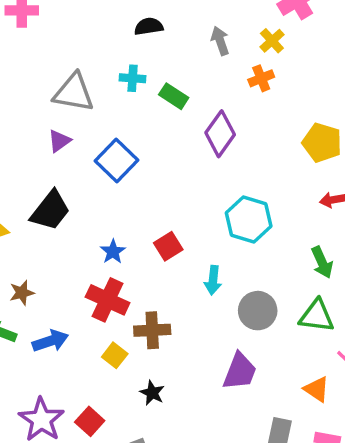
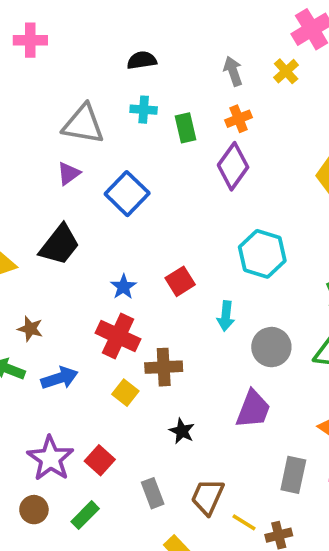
black semicircle: (149, 26) -> (142, 60), moved
orange cross: (261, 78) -> (239, 119), moved
green rectangle: (174, 96) -> (186, 128), turned 44
brown star: (22, 293) -> (30, 329), turned 30
black star: (152, 393) -> (182, 431), moved

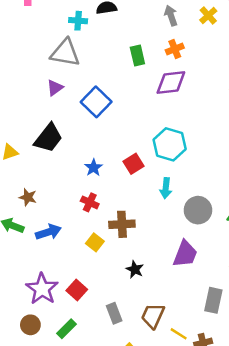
cyan cross: (144, 110) -> (78, 21), moved
purple diamond: (233, 166) -> (171, 83), turned 48
cyan hexagon: (262, 254) -> (170, 144), moved
red cross: (118, 336) -> (90, 202), size x0.6

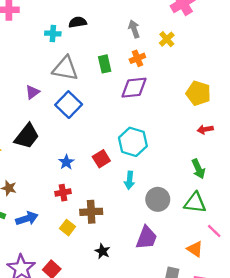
yellow cross: (208, 15) -> (167, 39), moved
gray triangle: (65, 53) -> (65, 68), moved
red cross: (90, 202) -> (63, 193), turned -35

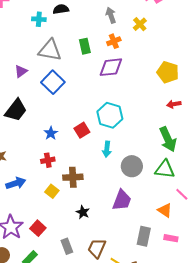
green arrow: (198, 169) -> (168, 139), size x1.4

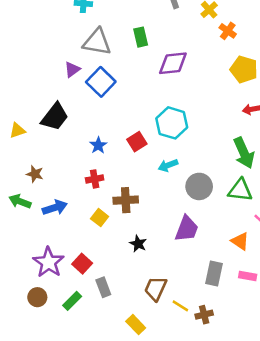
orange cross: (114, 41) -> (228, 31), moved, turned -32
purple triangle: (21, 71) -> (72, 69), moved
cyan arrow: (107, 149) -> (168, 165), turned 63
gray rectangle: (67, 246) -> (103, 287), moved

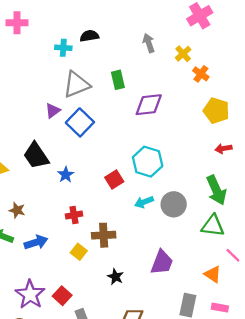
gray triangle: (97, 42) -> (76, 85), turned -32
black trapezoid: (55, 117) -> (36, 156), turned 108
blue star: (98, 145) -> (66, 175), moved
gray circle: (199, 186) -> (174, 204), moved

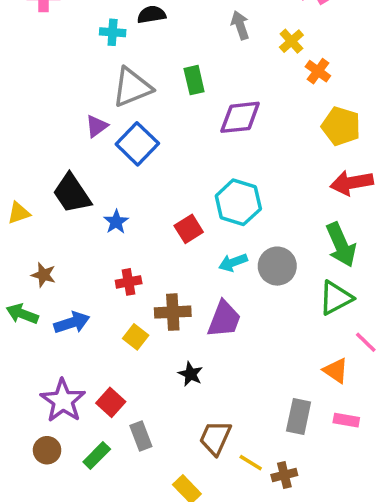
red arrow: (223, 149) -> (352, 183), size x1.6
green triangle: (213, 226) -> (336, 298), turned -35
purple trapezoid: (162, 262) -> (224, 319), moved

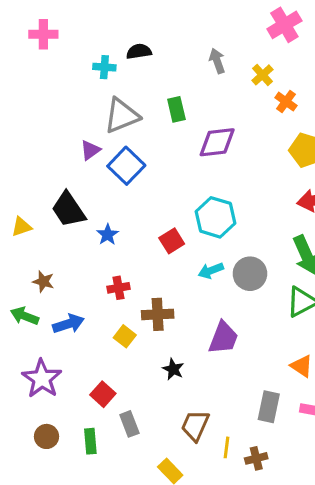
purple trapezoid: (224, 319) -> (223, 338), moved
purple star: (63, 401) -> (42, 379), moved
green rectangle: (97, 456) -> (90, 441), turned -50
yellow line: (251, 463) -> (226, 447), turned 65

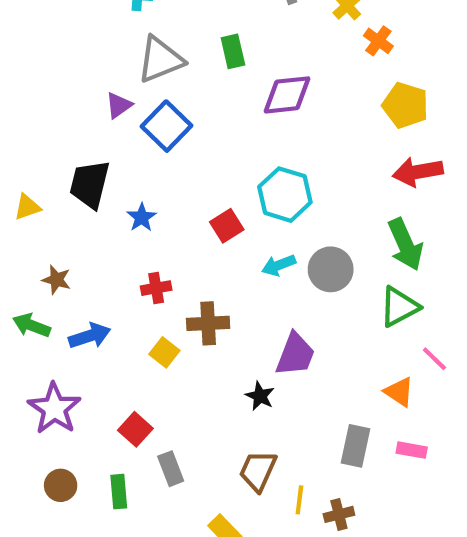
black trapezoid: (68, 210) -> (90, 184), turned 48
black star: (173, 369) -> (260, 396), moved

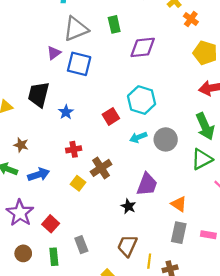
blue square: (167, 126) -> (79, 64), turned -30
brown cross: (208, 323) -> (101, 168), turned -30
orange triangle: (399, 392) -> (179, 204), moved
red square: (135, 429) -> (51, 224), moved

